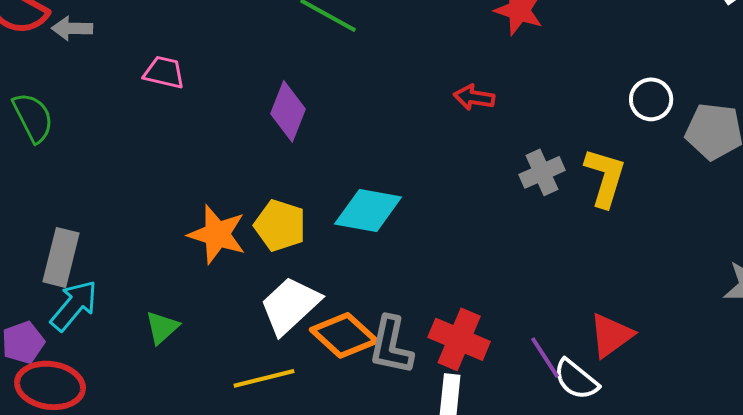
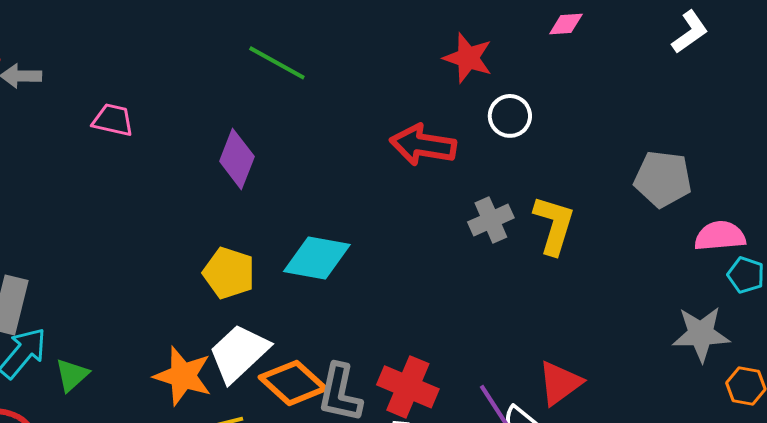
red arrow: (474, 97) -> (423, 145), size x1.6
white circle: (651, 99) -> (510, 116), moved
orange star: (217, 234) -> (183, 376), moved
green triangle: (162, 327) -> (72, 375), moved

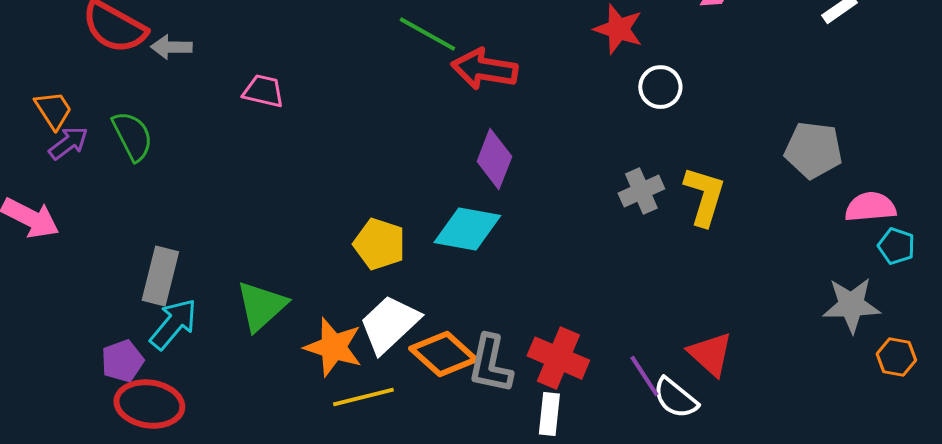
red arrow: (423, 145) -> (484, 69), moved
purple diamond: (237, 159) -> (494, 159), moved
green triangle: (72, 375) -> (261, 306), moved, size x1.5
red triangle: (560, 383) -> (710, 354), turned -42

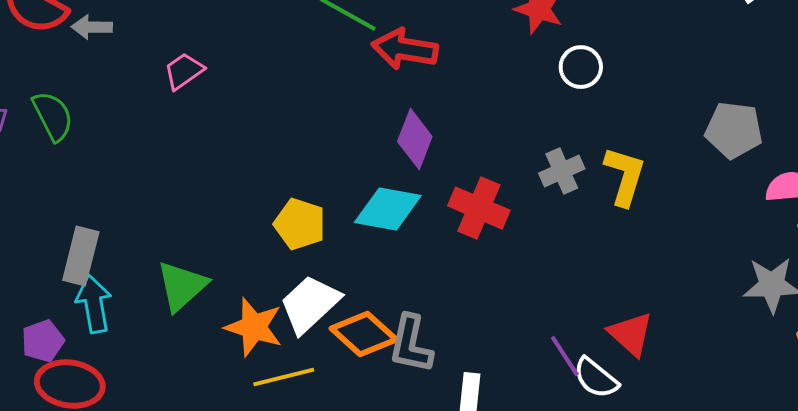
pink trapezoid: (263, 91) -> (184, 71), turned -48
cyan arrow: (173, 324) -> (94, 304), turned -50
red cross: (558, 358) -> (479, 208), moved

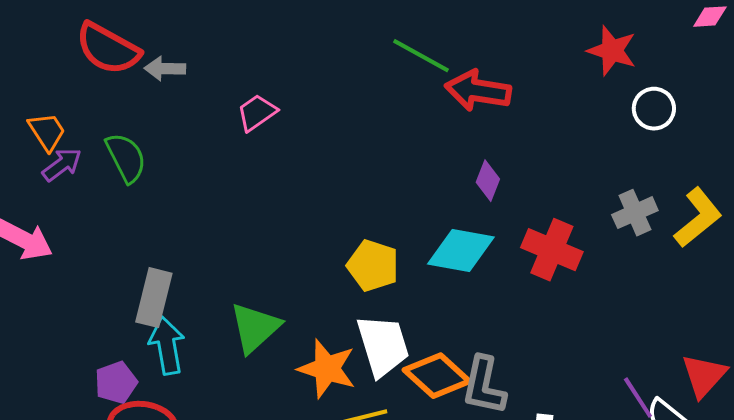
purple diamond: (415, 139) -> (488, 181), size x0.7
yellow L-shape: (625, 176) -> (698, 218), turned 34
white trapezoid: (310, 304) -> (383, 346), turned 116
red triangle: (631, 334) -> (704, 376), turned 30

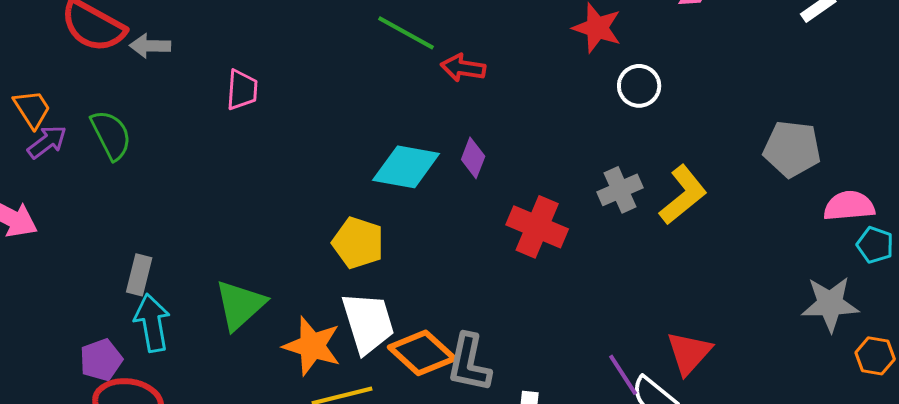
red arrow: (478, 91) -> (463, 68), size x0.7
pink trapezoid: (257, 113) -> (242, 90), turned 129
cyan diamond: (461, 251) -> (406, 167), moved
gray rectangle: (154, 298) -> (139, 275), size x0.7

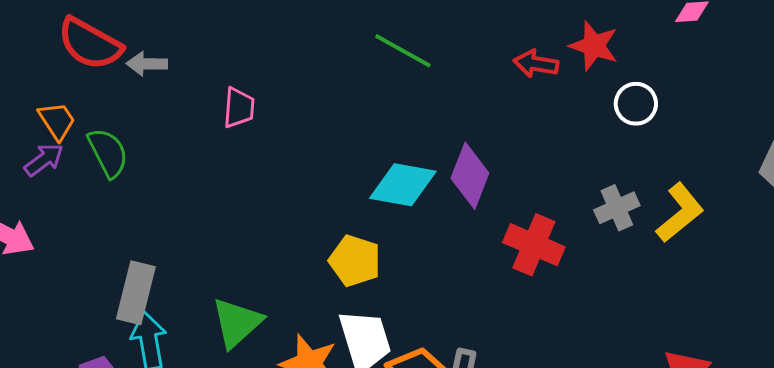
red arrow: (463, 68) -> (536, 64), moved
orange trapezoid: (32, 109) -> (57, 121), moved
purple diamond: (473, 158) -> (470, 176), size x1.6
gray rectangle: (139, 275) -> (136, 293), size x1.5

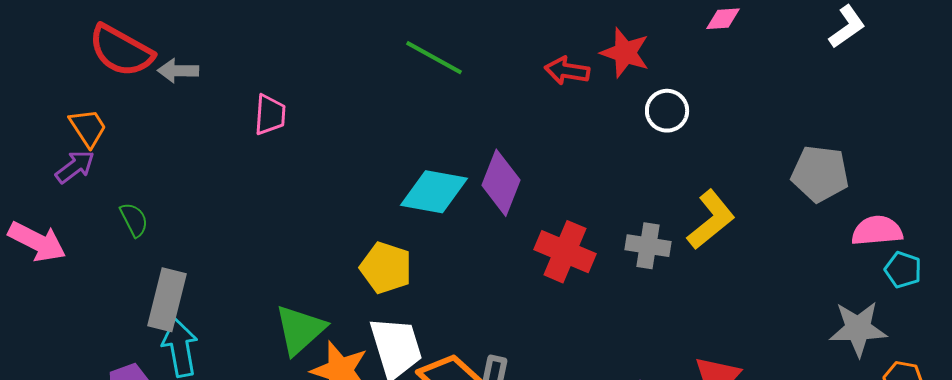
green semicircle: (108, 153) -> (134, 220), moved, size x0.7
gray cross: (617, 208) -> (648, 246), moved, turned 33
green triangle: (237, 323) -> (300, 330), moved

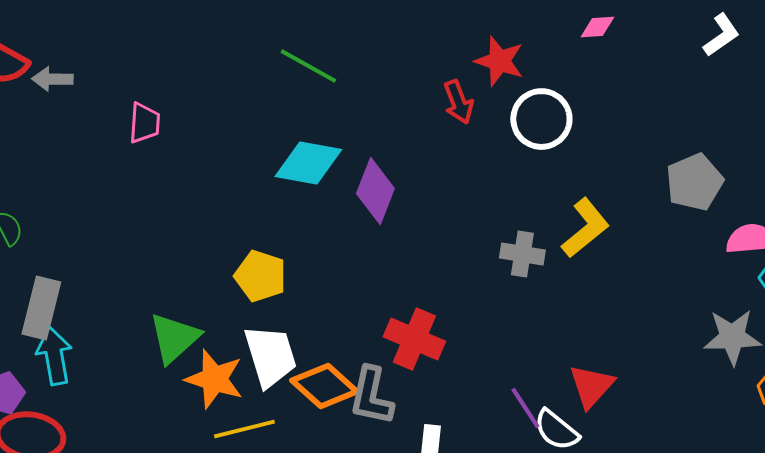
red arrow: (567, 71) -> (458, 102), moved, turned -120
white circle: (667, 111) -> (541, 119), size x1.4
gray pentagon: (820, 174) -> (694, 182), turned -30
cyan diamond: (434, 192) -> (308, 163), moved
red cross: (565, 252) -> (414, 339), moved

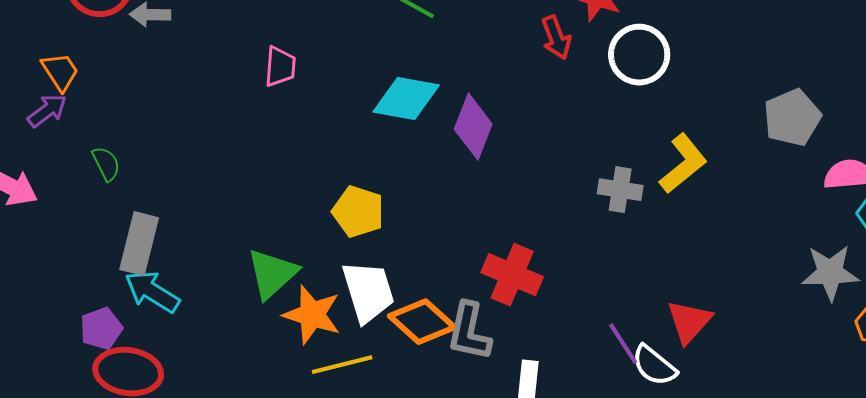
pink trapezoid: (144, 123) -> (280, 67), moved
cyan arrow: (54, 356) -> (152, 292), turned -48

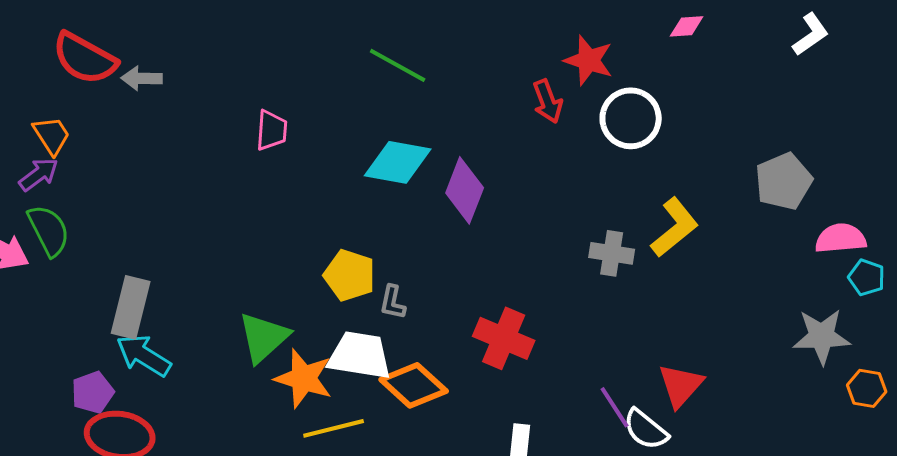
green semicircle: (106, 164) -> (49, 230), moved, size x1.5
white trapezoid: (368, 292) -> (360, 355), turned -64
gray L-shape: (469, 332) -> (393, 302), moved, size x0.6

